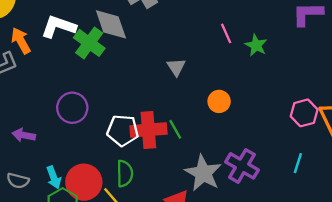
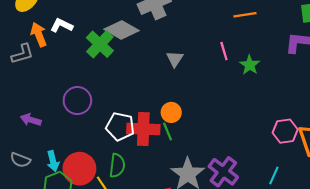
gray diamond: (111, 24) -> (122, 30), turned -48
white L-shape: (59, 27) -> (62, 25), moved, size x0.7
gray triangle: (176, 67) -> (175, 59), moved
orange circle: (219, 101) -> (171, 112), moved

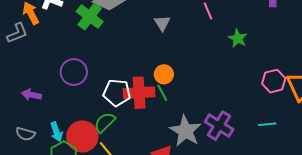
green star: (250, 65) -> (238, 38), moved
green semicircle: (117, 165) -> (105, 122), moved, turned -135
cyan line: (274, 176) -> (267, 124), turned 66

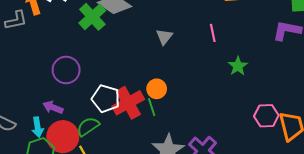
red cross: (139, 93) -> (128, 103), turned -36
purple arrow: (31, 95) -> (53, 107), moved

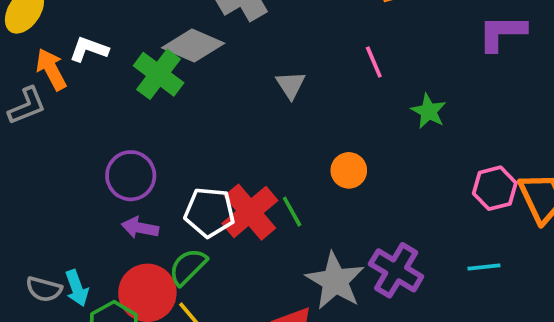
orange circle: (157, 89) -> (349, 170), moved
purple arrow: (53, 107) -> (140, 228), moved
cyan arrow: (38, 127) -> (77, 288), moved

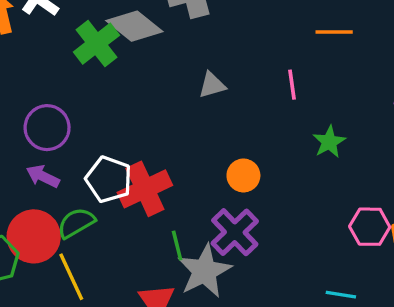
gray triangle: (291, 85) -> (212, 85), turned 32
green line: (292, 212) -> (177, 246), moved
purple cross: (396, 270) -> (235, 232), moved

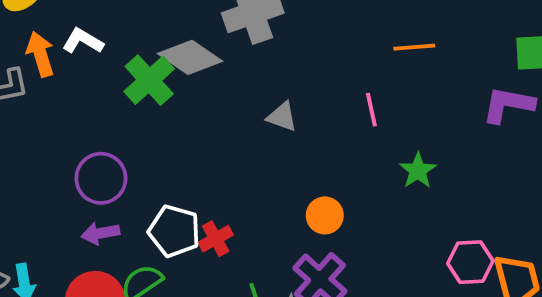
gray triangle: (212, 85) -> (282, 117), turned 40
purple arrow: (43, 176) -> (100, 233), turned -32
red cross: (145, 189) -> (216, 239), size x0.6

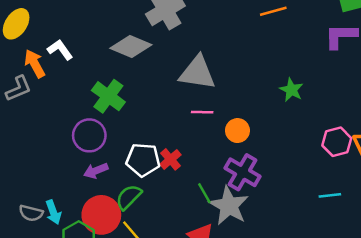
white L-shape: (83, 41) -> (60, 50), turned 35
green cross: (149, 80) -> (108, 96), moved
pink line: (371, 110) -> (202, 112), moved, turned -65
gray triangle: (282, 117) -> (197, 73), size x1.8

